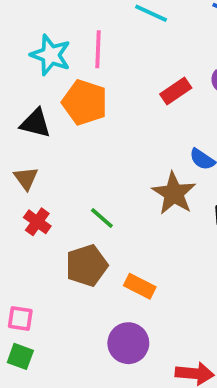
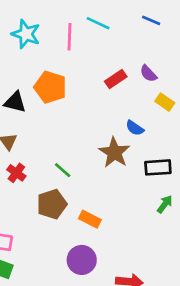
pink line: (98, 49) -> (69, 37), moved
cyan star: (51, 55) -> (26, 34), moved

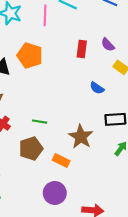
red rectangle: (116, 79) -> (82, 49), turned -49
brown star: (114, 152) -> (81, 137), moved
green line: (63, 170) -> (40, 122), turned -32

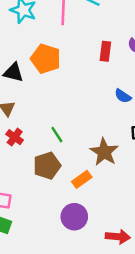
green line: (40, 122) -> (57, 135), turned 48
orange rectangle: (61, 161) -> (82, 179), turned -63

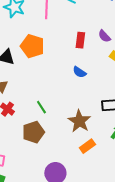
blue semicircle: (123, 96) -> (79, 72), moved
orange rectangle: (82, 179) -> (87, 146), moved

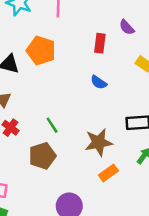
purple semicircle: (104, 36) -> (127, 27), moved
brown star: (79, 121) -> (99, 142), turned 30

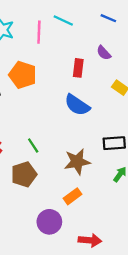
blue semicircle: (99, 82) -> (77, 105), size x1.6
orange rectangle: (108, 173) -> (73, 196), moved

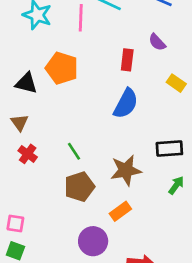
blue semicircle: (77, 105) -> (126, 104), turned -96
brown pentagon: (24, 174) -> (79, 187), moved

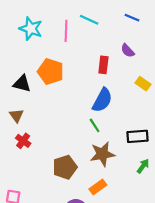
green line: (74, 151) -> (95, 125), moved

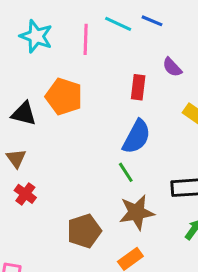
blue line: (132, 18) -> (152, 21), moved

